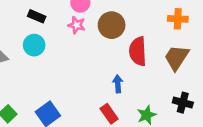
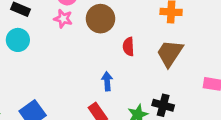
red semicircle: (138, 51) -> (128, 47), size x0.6
black cross: (183, 103) -> (163, 105), moved

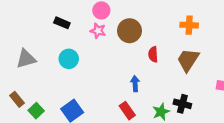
cyan circle: (18, 40) -> (69, 59), moved

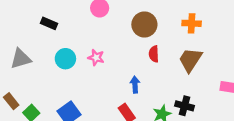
black rectangle: (62, 23) -> (49, 23), moved
pink star: (98, 31) -> (96, 58), moved
brown circle: (129, 31) -> (144, 25), moved

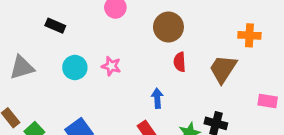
orange cross: (192, 23) -> (249, 35), moved

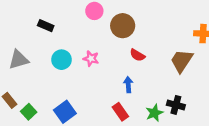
brown circle: (168, 27) -> (123, 26), moved
red semicircle: (180, 62) -> (137, 55), moved, turned -56

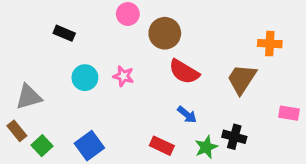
red semicircle: (137, 55) -> (184, 72), size x1.5
gray triangle: (18, 60) -> (29, 97), moved
blue arrow: (128, 85) -> (187, 115), moved, turned 133
red rectangle: (120, 112) -> (162, 146), turned -30

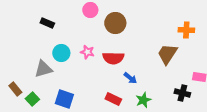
red semicircle: (184, 72) -> (113, 58), moved, turned -30
gray triangle: (29, 97) -> (43, 69), moved
black cross: (234, 137) -> (182, 93), moved
blue square: (89, 146) -> (64, 99), turned -36

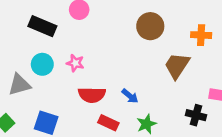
black rectangle: (47, 23) -> (42, 26), moved, size x1.5
brown circle: (115, 23) -> (150, 26), moved
red semicircle: (113, 58) -> (92, 95), moved

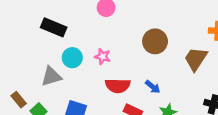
black rectangle: (42, 26) -> (54, 27), moved
brown circle: (150, 26) -> (155, 41), moved

